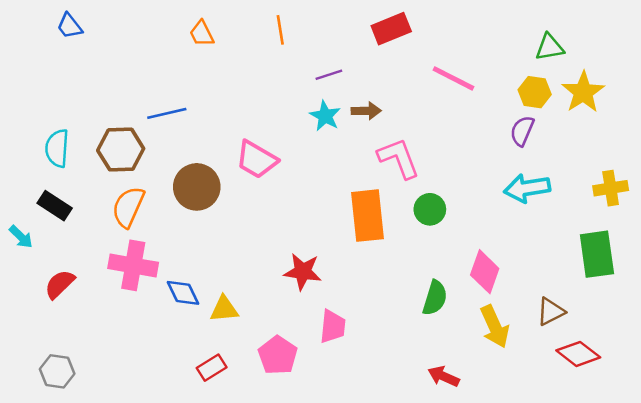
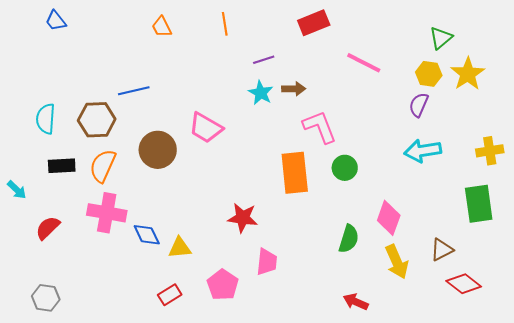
green triangle: (550, 47) -> (441, 38), turned -30
black rectangle: (55, 206) -> (62, 166), moved, turned -36

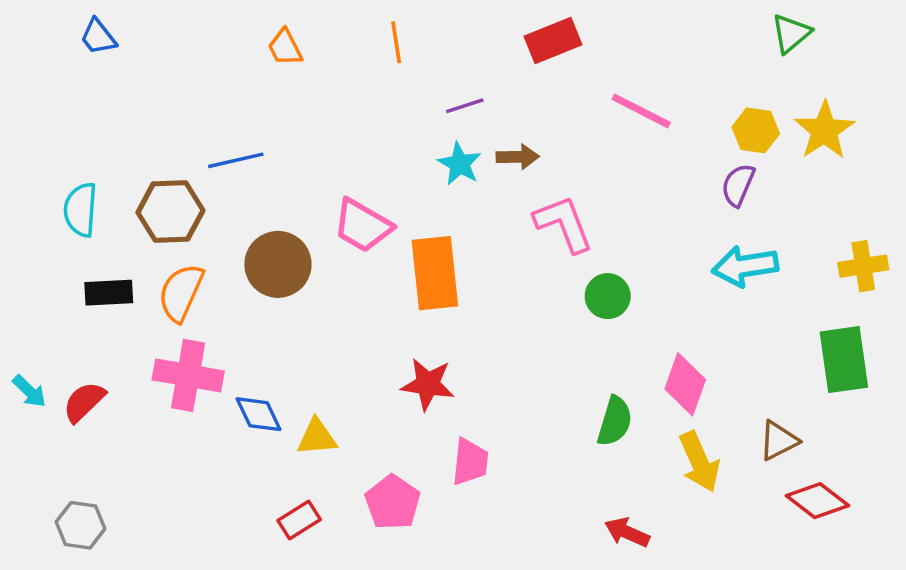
green triangle: (441, 38) -> (791, 33), moved
orange rectangle: (295, 173) -> (435, 273), moved
cyan arrow: (17, 190) -> (29, 391), moved

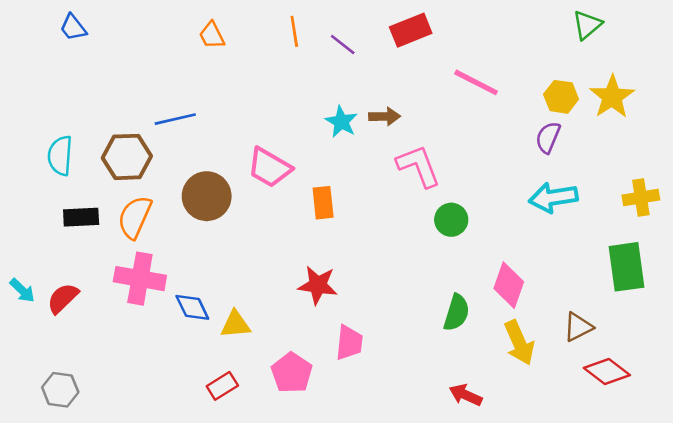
purple line: (465, 106) -> (343, 44), moved, turned 56
orange rectangle: (435, 273) -> (323, 203), size x0.6

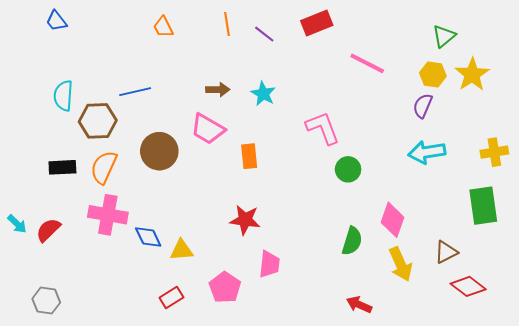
green triangle: (587, 25) -> (444, 36), moved
brown arrow: (385, 116) -> (218, 90), moved
cyan semicircle: (60, 156) -> (63, 96), moved

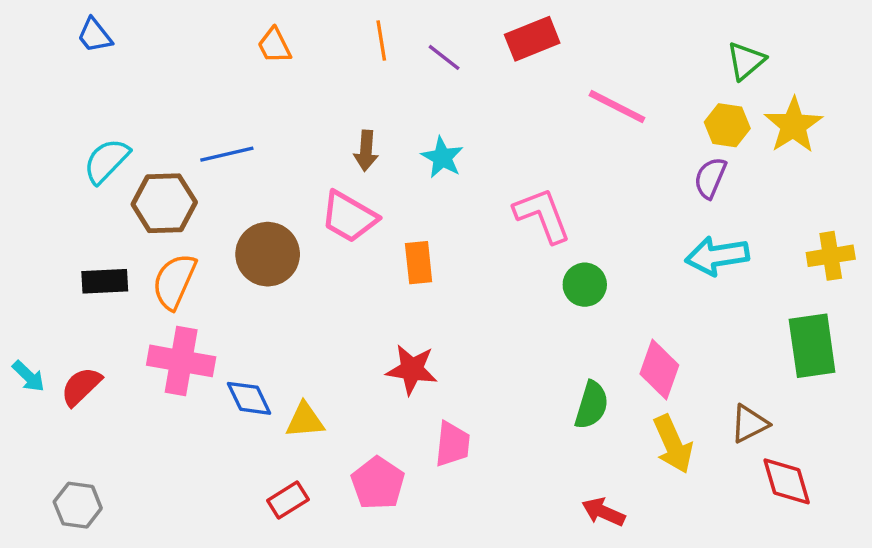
brown arrow: (218, 90) -> (366, 151), turned 95
cyan semicircle: (63, 96) -> (107, 161), turned 40
red diamond: (468, 286) -> (787, 481), turned 36

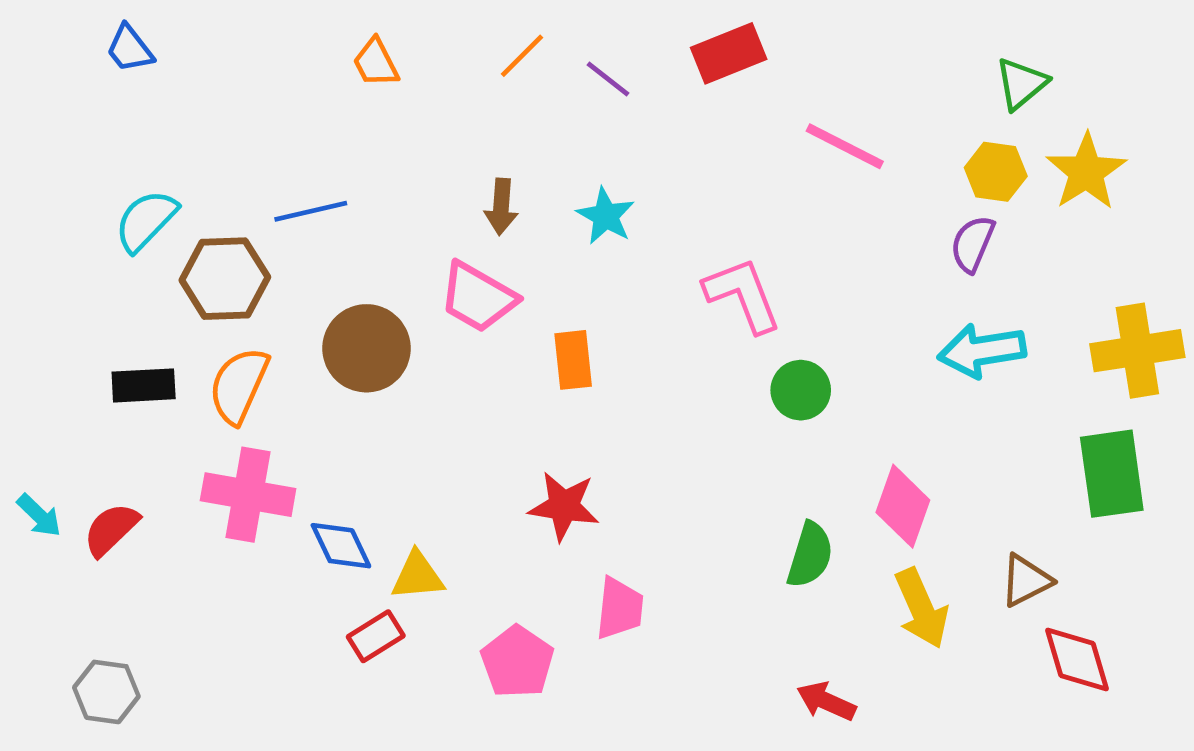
orange line: (381, 40) -> (522, 56), turned 54
yellow cross: (831, 256) -> (1137, 351), size x1.4
red rectangle: (288, 500) -> (376, 636), moved

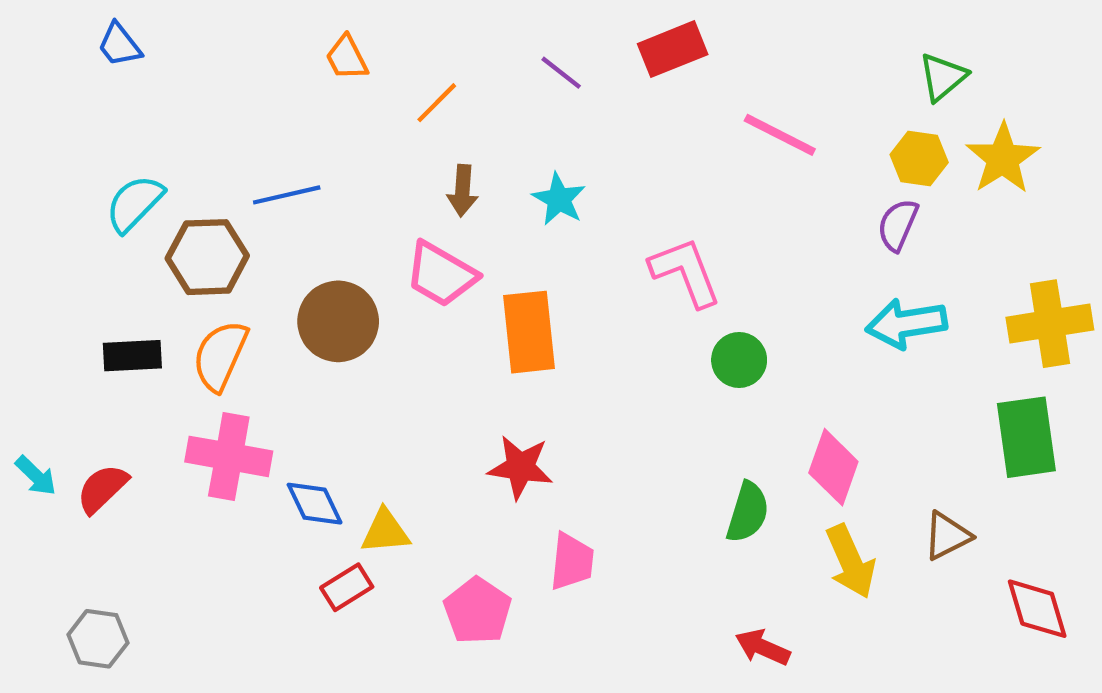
orange line: (522, 56) -> (437, 103), moved
orange rectangle: (573, 360) -> (529, 332), size x1.5
red diamond: (1077, 659) -> (1037, 609), moved

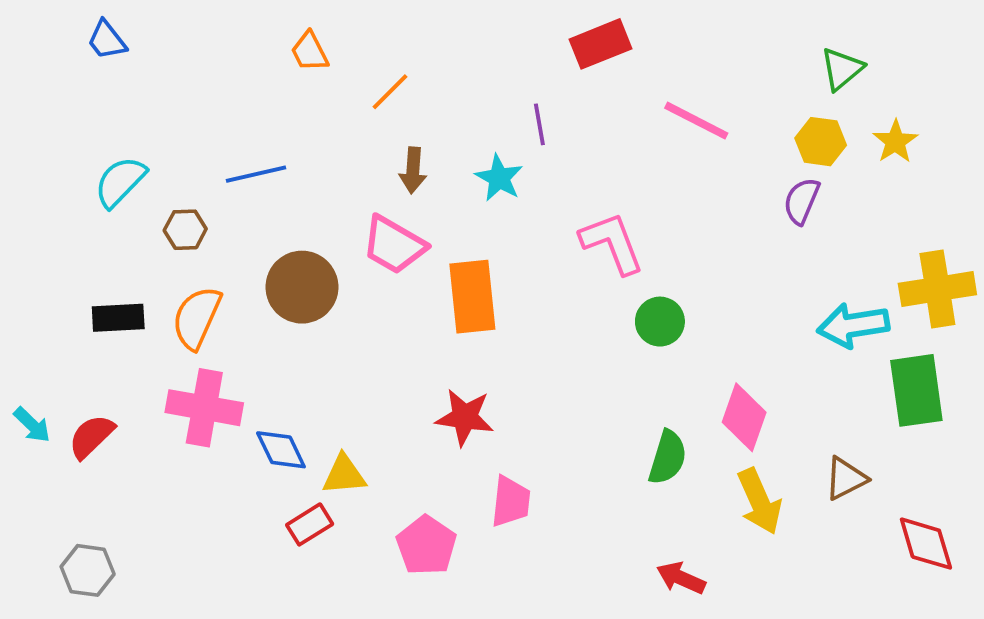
purple line: (561, 73) -> (539, 124), moved, turned 42
yellow star: (1003, 158) -> (895, 142), size x0.7
brown hexagon: (207, 257) -> (185, 230), size x0.6
cyan arrow: (906, 324) -> (853, 325), moved

